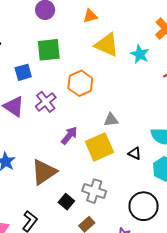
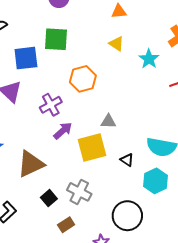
orange triangle: (90, 16) -> (119, 11), moved
yellow triangle: (107, 45) -> (116, 44), size x0.6
blue square: (23, 72) -> (26, 58), size x1.4
purple cross: (46, 102) -> (51, 105), moved

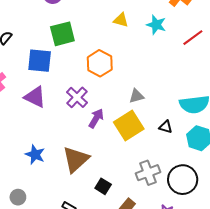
blue square: (26, 58) -> (40, 61), turned 30
gray cross: (79, 192) -> (148, 173), moved, turned -30

